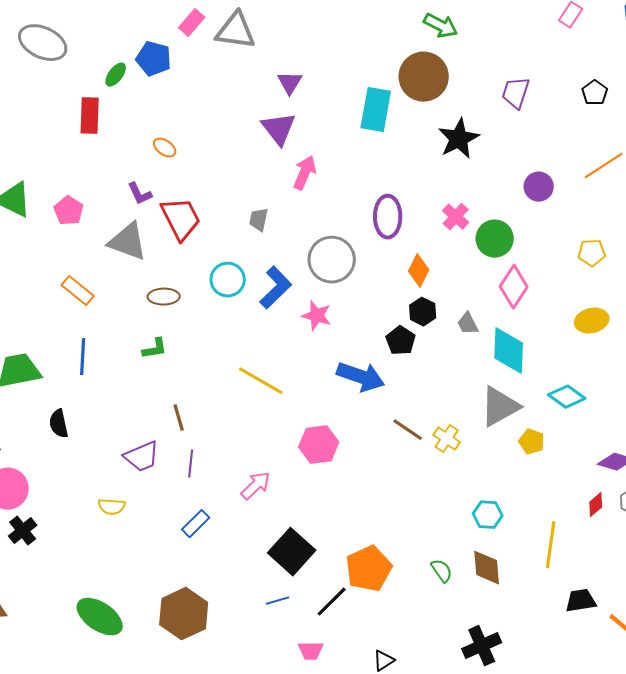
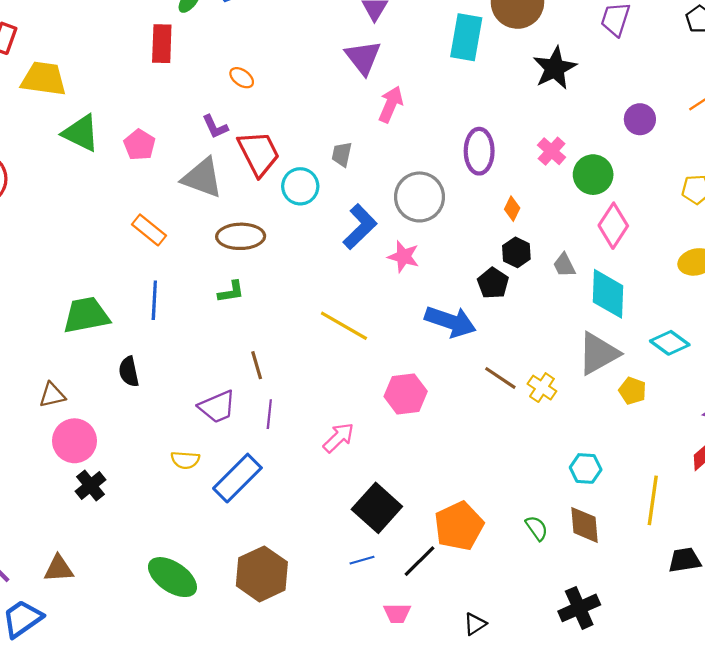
orange diamond: (419, 271) -> (512, 209), size x0.7
cyan circle: (228, 280) -> (300, 186), moved
brown ellipse: (164, 297) -> (241, 236), size x1.4
blue rectangle: (196, 524) -> (237, 478), moved, size x1.6

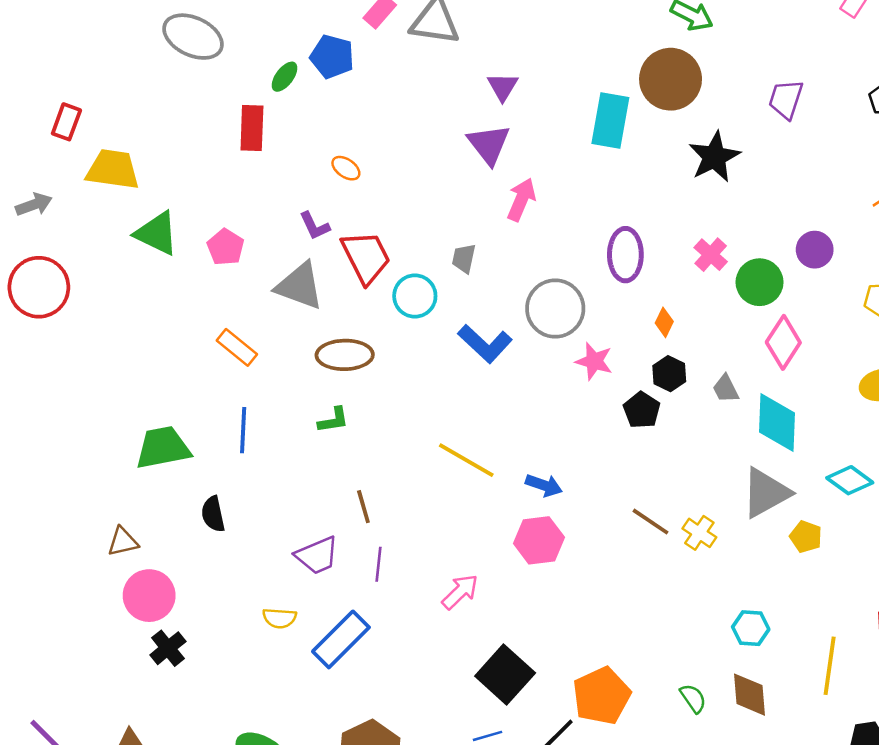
purple circle: (640, 119) -> (815, 250), moved
blue L-shape: (360, 227) -> (485, 344), turned 87
pink star: (404, 257) -> (594, 361), moved
blue arrow: (450, 322) -> (544, 485), moved, size x0.6

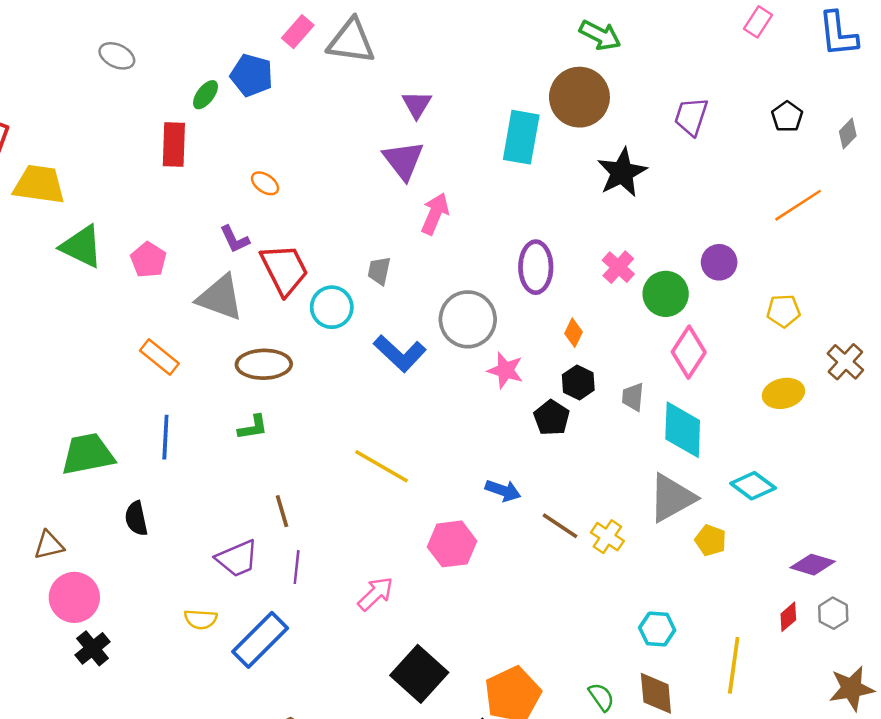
gray ellipse: (193, 37) -> (117, 56), size x0.6
gray trapezoid: (726, 389) -> (633, 397), turned 32
blue arrow: (544, 485) -> (503, 491), moved

